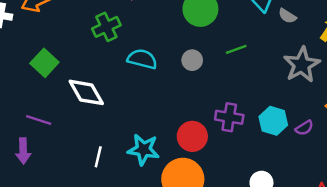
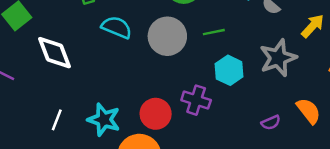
gray circle: (192, 60) -> (167, 36), size x1.8
cyan hexagon: (273, 121) -> (229, 70), moved

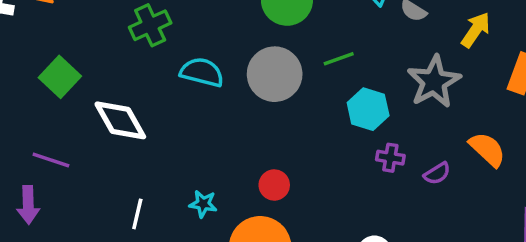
purple cross: (196, 100) -> (390, 158), moved, size x0.7
red circle: (156, 114) -> (274, 185), size x0.7
cyan star: (104, 120) -> (203, 204), size x0.6

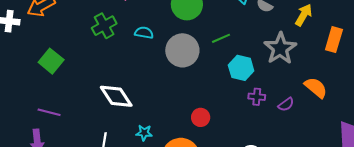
cyan semicircle: (202, 72) -> (144, 33), moved, size x0.7
white diamond: (120, 120) -> (116, 96), moved
red circle: (274, 185) -> (201, 117), moved

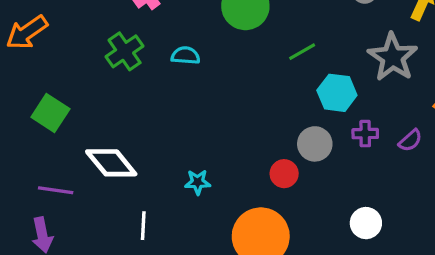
gray circle: (182, 50) -> (315, 144), moved, size x0.7
white diamond: (116, 96) -> (111, 163), moved
cyan star: (144, 133) -> (198, 182), moved

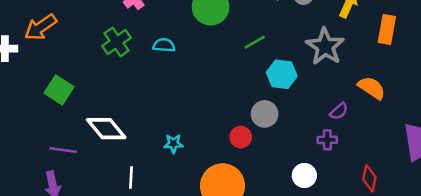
purple cross: (365, 134) -> (327, 140), moved

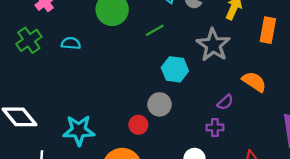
green line: (255, 42) -> (155, 30), moved
cyan star: (173, 144) -> (79, 130), size x1.8

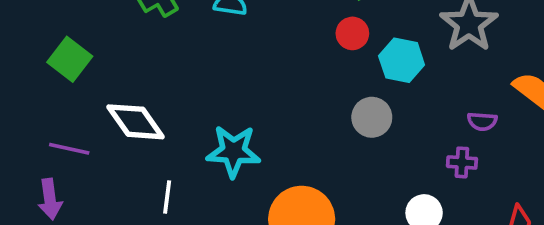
purple semicircle: (225, 102) -> (482, 121), turned 42
red circle: (138, 125) -> (352, 33), moved

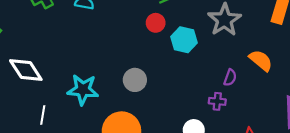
gray circle: (372, 117) -> (135, 80), moved
purple semicircle: (482, 121) -> (230, 78), turned -77

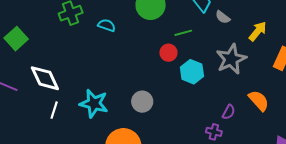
white line: (43, 115) -> (54, 110), moved

